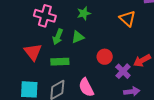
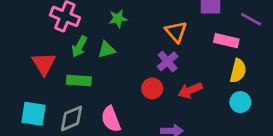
red circle: (105, 57) -> (152, 88), moved
purple cross: (123, 71) -> (168, 61), moved

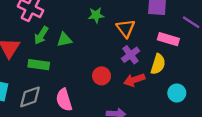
green star: (118, 19) -> (96, 15), moved
purple cross: (168, 61) -> (130, 55), moved
yellow semicircle: (238, 71) -> (158, 64), moved

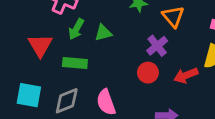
purple cross: (130, 55) -> (157, 46), moved

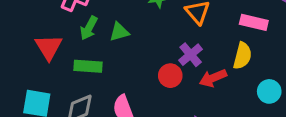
purple cross: (157, 46) -> (191, 55), moved

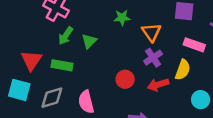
green triangle: (119, 32) -> (89, 41), turned -35
red triangle: (49, 47) -> (31, 60), moved
purple cross: (191, 55) -> (153, 58), moved

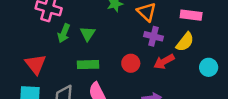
purple cross: (153, 58) -> (153, 36), turned -30
green rectangle: (62, 65) -> (88, 65), moved
yellow semicircle: (183, 70) -> (185, 42), turned 30

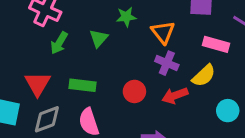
green triangle: (88, 34) -> (99, 38), moved
red triangle: (35, 64) -> (38, 84), moved

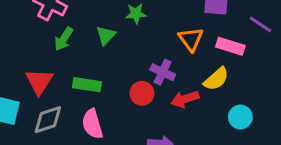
orange triangle: (163, 32) -> (191, 39), moved
purple cross: (167, 63) -> (163, 72), moved

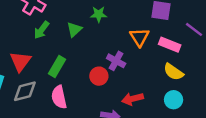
yellow semicircle: (216, 79) -> (173, 72), moved, turned 72
green rectangle: (87, 85) -> (57, 66), turned -72
red arrow: (185, 99) -> (133, 99), moved

